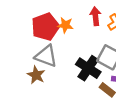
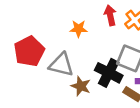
red pentagon: (45, 27) -> (29, 51), moved
brown star: (36, 75) -> (81, 86), moved

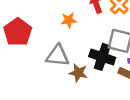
red pentagon: (29, 51) -> (18, 32), moved

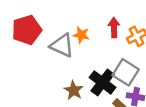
gray triangle: (58, 56) -> (62, 46), moved

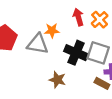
black cross: (103, 82) -> (76, 53), moved

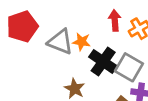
orange star: (52, 30) -> (82, 42), moved

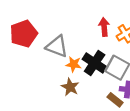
orange star: (82, 42) -> (74, 64), moved

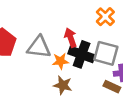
red arrow: (104, 27) -> (71, 38), moved

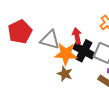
orange star: (61, 61) -> (66, 54), size x1.6

